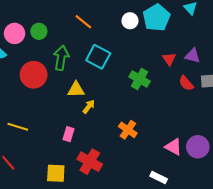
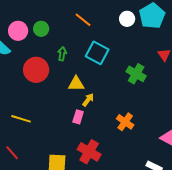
green arrow: (61, 58) -> (62, 54), size x0.6
pink rectangle: (69, 134) -> (78, 117), moved

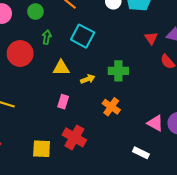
green circle: (41, 29) -> (35, 12), moved
green cross: (136, 74) -> (118, 71), moved, turned -30
yellow arrow: (88, 100) -> (88, 79), moved, turned 32

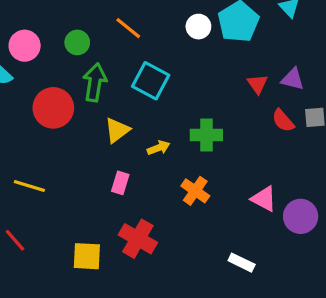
green arrow: (47, 37) -> (95, 82), size x1.6
yellow triangle: (61, 68) -> (117, 130), turned -36
pink triangle: (155, 123) -> (264, 199), moved

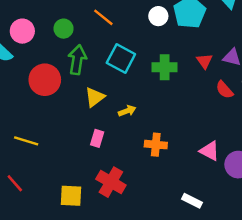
green cross: (206, 135) -> (165, 67), moved
orange cross: (195, 191) -> (156, 145), turned -30

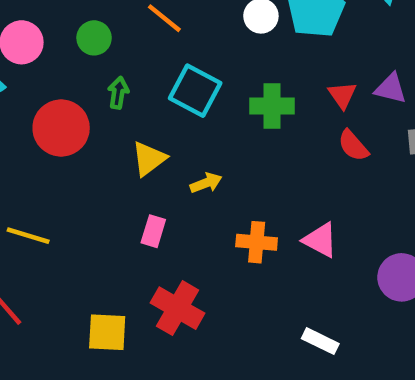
green arrow: (77, 60) -> (118, 93), size x0.6
red semicircle: (224, 90) -> (353, 146), moved
pink triangle: (209, 151) -> (320, 240), moved

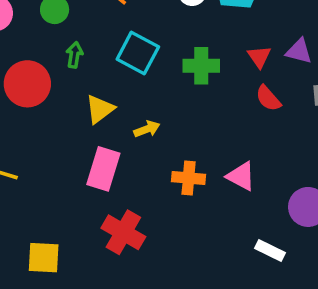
pink rectangle: (153, 231) -> (103, 169), size x1.6
yellow square: (107, 332) -> (44, 258), moved
white rectangle: (320, 341) -> (270, 250), moved

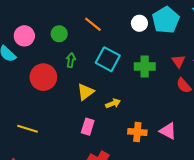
pink rectangle: (103, 169) -> (88, 127), size x0.7

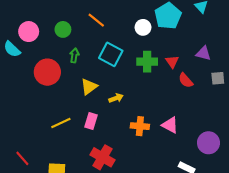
white circle: (139, 23) -> (143, 27), moved
red triangle: (178, 61) -> (172, 62), moved
yellow line: (28, 129) -> (61, 123), moved, turned -42

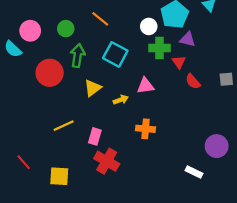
purple triangle: (203, 53) -> (188, 39), moved
green arrow: (74, 55) -> (78, 56), size x1.5
green cross: (147, 62) -> (160, 48), moved
pink rectangle: (91, 121) -> (95, 136), moved
pink triangle: (170, 125) -> (145, 86), moved, turned -36

